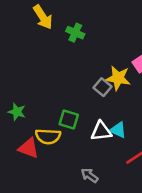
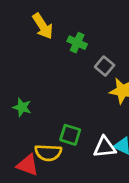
gray square: (103, 87) -> (105, 66), moved
green star: (17, 112) -> (22, 107), moved

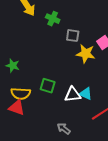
gray square: (105, 66) -> (73, 36), turned -32
yellow semicircle: (48, 153) -> (21, 94), moved

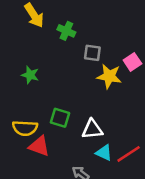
green star: (13, 66) -> (30, 75), moved
cyan triangle: (86, 94) -> (104, 153), moved
red triangle: (17, 108) -> (39, 146), moved

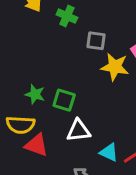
green star: (30, 75) -> (35, 94), moved
green square: (60, 118) -> (64, 100), moved
white triangle: (92, 129) -> (79, 131), moved

